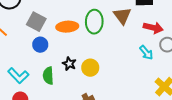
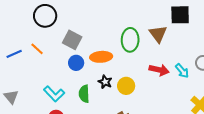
orange ellipse: (67, 27) -> (101, 57), moved
red arrow: (153, 28) -> (159, 70), moved

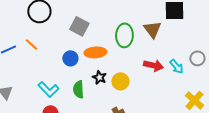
gray square: (72, 40) -> (79, 26), moved

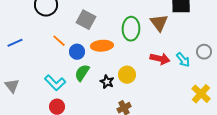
orange line: (31, 44) -> (59, 41), moved
black star: (99, 77) -> (107, 82), moved
green semicircle: (78, 89) -> (82, 73), moved, turned 36

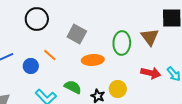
blue circle: (77, 52) -> (31, 66), moved
green semicircle: (82, 73) -> (73, 87), turned 84

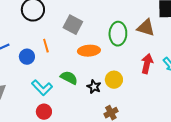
brown triangle: (150, 37) -> (146, 28), turned -36
orange line: (50, 55) -> (46, 46), turned 32
red arrow: (151, 73) -> (147, 64), turned -90

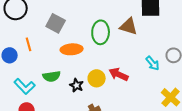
red arrow: (147, 64) -> (119, 74), moved, turned -78
green semicircle: (69, 78) -> (52, 76), turned 144

